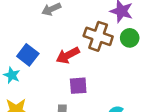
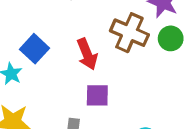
red arrow: (68, 55) -> (87, 54), turned -90

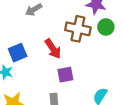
blue square: (34, 49) -> (18, 53), turned 36

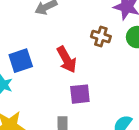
brown cross: (78, 29) -> (101, 37), size x0.6

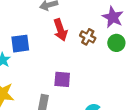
red arrow: (67, 60) -> (60, 30), moved

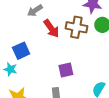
brown cross: (88, 37) -> (76, 27), size x1.5

